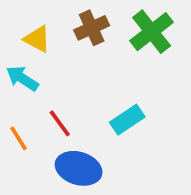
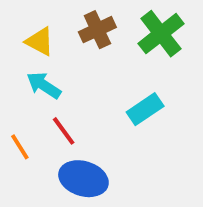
cyan arrow: (22, 78) -> (44, 85), moved
cyan rectangle: (127, 120) -> (145, 109), moved

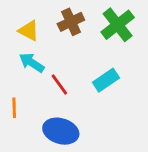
red line: (64, 131) -> (59, 84), moved
orange line: (20, 147) -> (14, 108), turned 30

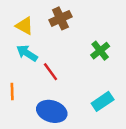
green cross: (118, 25) -> (100, 51), moved, size x0.7
cyan rectangle: (106, 80) -> (103, 101), moved

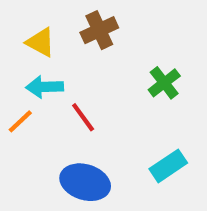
cyan arrow: (27, 53) -> (45, 87), turned -35
orange line: (12, 92) -> (20, 121), moved, turned 49

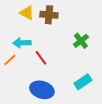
brown cross: (99, 30) -> (49, 15), turned 30
yellow triangle: (41, 42) -> (27, 13), moved

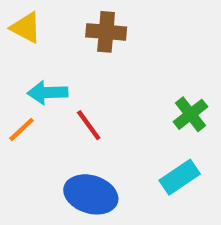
yellow triangle: (27, 13) -> (26, 28), moved
green cross: (81, 41) -> (190, 114), moved

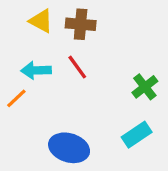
yellow triangle: (26, 28) -> (41, 21), moved
red line: (89, 125) -> (77, 67), moved

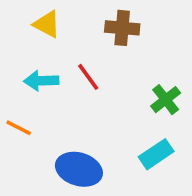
brown cross: (81, 24) -> (122, 28), moved
orange line: (16, 98) -> (19, 128), moved, turned 70

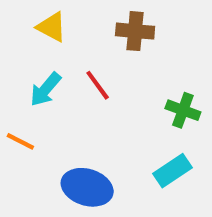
cyan arrow: (41, 81) -> (45, 89), turned -48
green cross: (166, 100) -> (183, 110), turned -32

